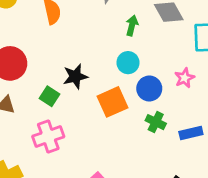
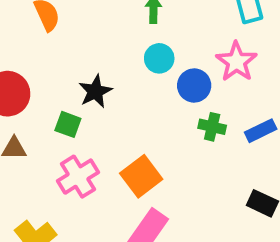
pink star: (185, 78) -> (236, 62), size x1.5
orange square: (112, 102) -> (141, 176), moved

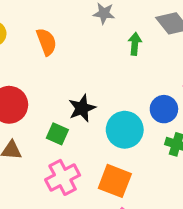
cyan circle: (159, 58) -> (125, 130), moved, size x1.5
orange square: (141, 176) -> (115, 181), turned -36

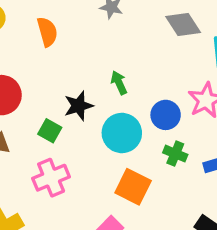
green arrow: (135, 44) -> (119, 83), moved, turned -35
orange square: (115, 181) -> (133, 187), moved

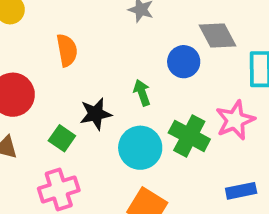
orange semicircle: (47, 32) -> (67, 50), moved
blue circle: (166, 115) -> (184, 62), moved
green cross: (175, 154) -> (189, 136), moved, size x1.5

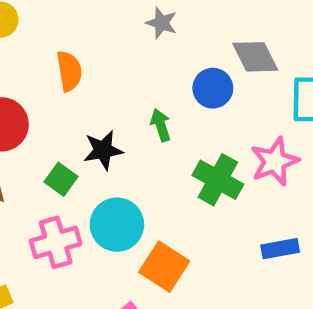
cyan circle: (140, 148) -> (117, 225), moved

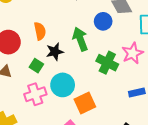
orange semicircle: (69, 71) -> (40, 31), moved
green arrow: (161, 125) -> (80, 39), size x1.6
orange square: (164, 267) -> (85, 103), turned 35

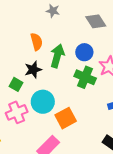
blue circle: (103, 21) -> (84, 52), moved
orange semicircle: (40, 31) -> (36, 42), moved
green arrow: (80, 39) -> (57, 56), turned 40

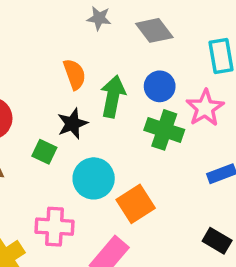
gray diamond: (96, 21) -> (154, 30), moved
pink cross: (17, 112) -> (55, 227), moved, turned 30

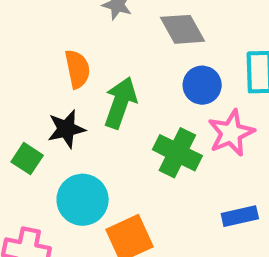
blue circle: (160, 86) -> (202, 85), moved

